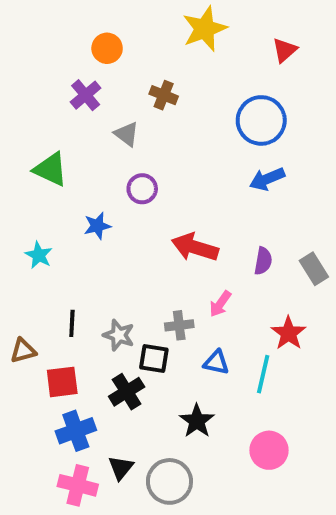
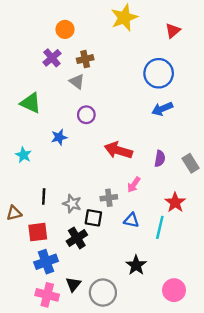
brown cross: (164, 95) -> (85, 59), moved, turned -35
black star: (197, 421) -> (136, 265), moved
pink circle: (269, 450) -> (174, 290), moved

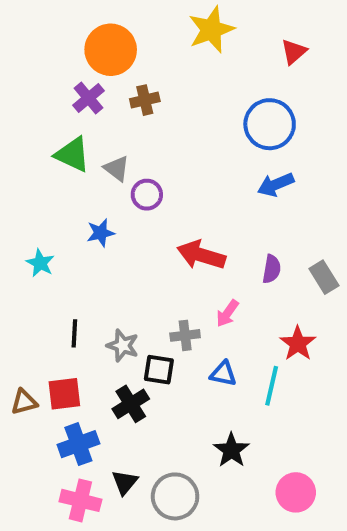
orange circle: (65, 29) -> (111, 50), size x1.6
gray triangle: (77, 82) -> (117, 168), moved
green triangle: (31, 103) -> (72, 154), moved
brown triangle: (14, 213) -> (24, 402), moved

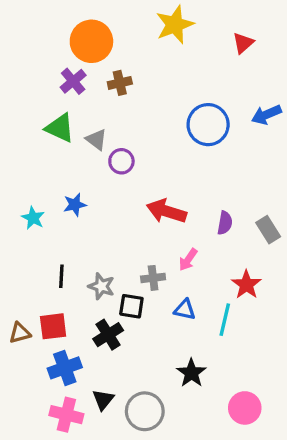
blue circle: (270, 124) -> (208, 125), moved
blue arrow: (276, 185) -> (266, 115), moved
blue star: (101, 233) -> (75, 205), moved

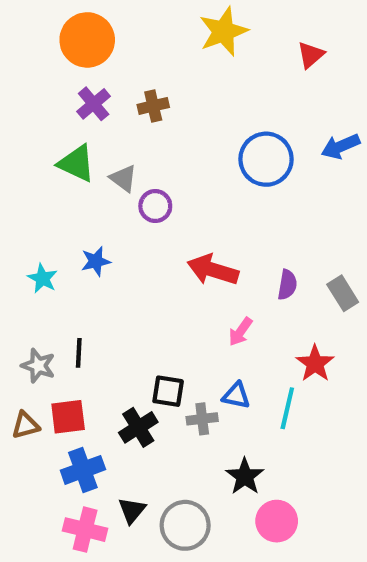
orange circle: (91, 41) -> (87, 40), moved
gray cross: (153, 278) -> (202, 419), moved
gray star: (101, 286) -> (38, 366), moved
pink circle: (245, 408) -> (277, 521), moved

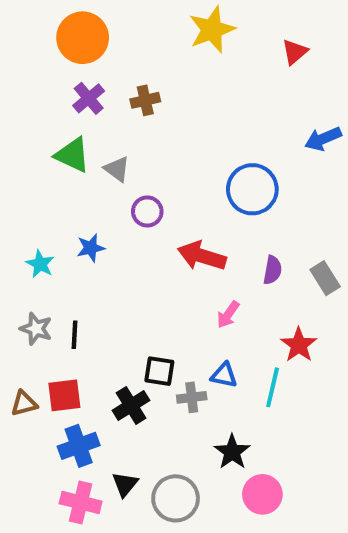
blue circle: (266, 159) -> (252, 189), moved
purple circle: (155, 206) -> (147, 211), moved
gray star: (38, 366) -> (36, 329), moved

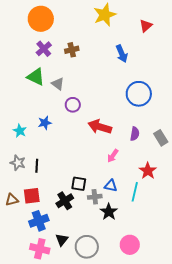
blue arrow: (323, 139) -> (122, 54), moved, turned -90
blue circle: (252, 189) -> (139, 94), moved
black star: (232, 452) -> (109, 212), moved

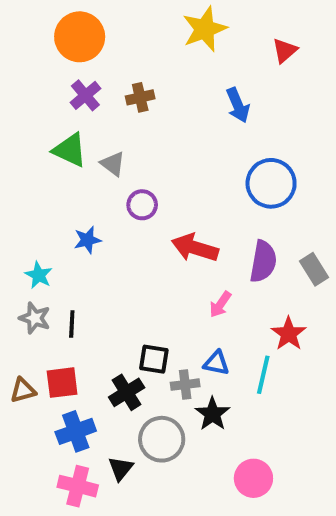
cyan star: (20, 131) -> (39, 275), moved
purple semicircle: (135, 134) -> (263, 261), size x1.5
gray circle: (87, 247) -> (162, 439), moved

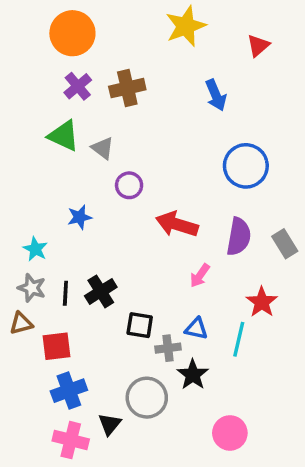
brown cross: (140, 97) -> (127, 88), size x1.4
brown triangle: (23, 390) -> (21, 323), moved
black cross: (127, 392) -> (101, 291), moved

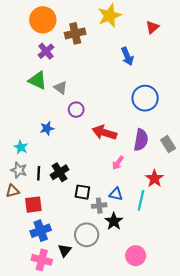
brown cross: (127, 88) -> (75, 33), moved

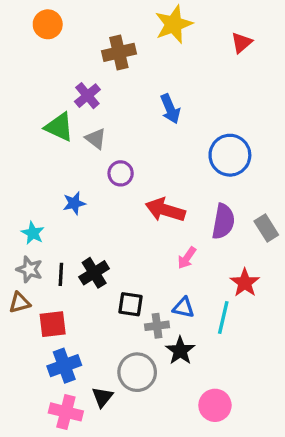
orange circle: (43, 20) -> (48, 24), moved, size x0.7
purple cross: (46, 51) -> (87, 96), moved
blue arrow: (127, 56) -> (170, 109), moved

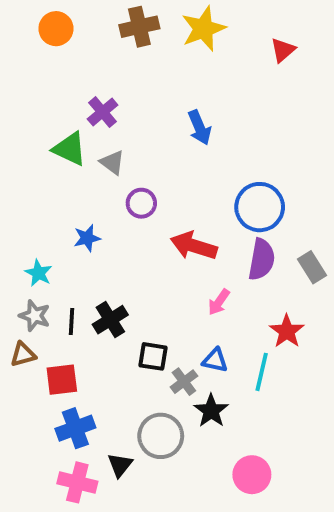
brown cross: (119, 52) -> (139, 27), moved
blue circle: (230, 155) -> (260, 207), moved
gray cross: (157, 326) -> (184, 382), turned -30

